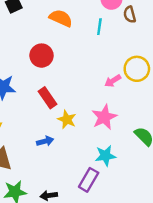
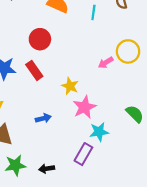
red rectangle: (48, 98) -> (34, 70), moved
pink star: (104, 117) -> (85, 107), moved
yellow star: (67, 119) -> (70, 86), moved

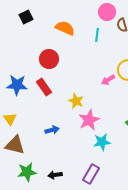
purple rectangle: (83, 154) -> (91, 174), moved

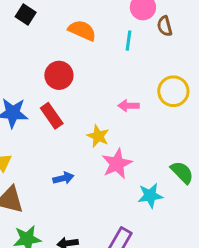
black square: (26, 17) -> (26, 14), turned -32
pink arrow: (108, 80) -> (128, 106), moved, turned 32
cyan star: (102, 142) -> (150, 196), moved

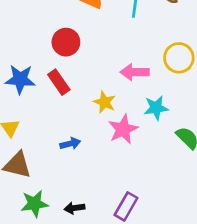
pink arrow: (128, 106) -> (135, 72), size x1.4
cyan star: (150, 196) -> (156, 108), moved

